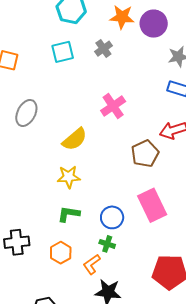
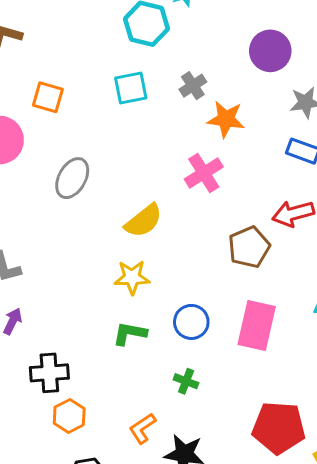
orange star: (122, 17) -> (226, 119), moved
pink rectangle: (152, 205) -> (257, 326), turned 36
blue circle: (112, 217) -> (191, 322), moved
orange hexagon: (61, 253) -> (69, 416), moved
orange L-shape: (92, 264) -> (142, 428), moved

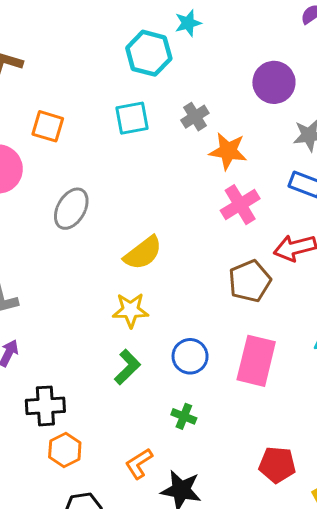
pink cross: (204, 173) -> (240, 205), moved
green L-shape: (130, 333) -> (127, 367), turned 124
red pentagon: (279, 428) -> (277, 465), size x0.7

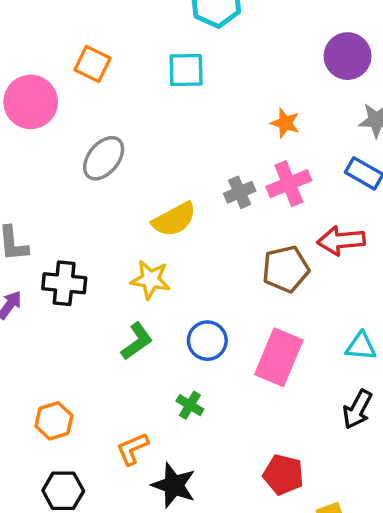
gray cross: (195, 117) -> (240, 192), moved
orange star: (228, 151) -> (285, 123), size x0.7
black cross: (45, 406) -> (64, 283), moved

